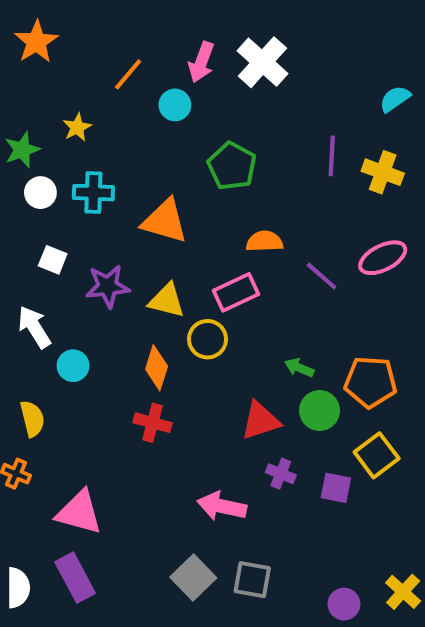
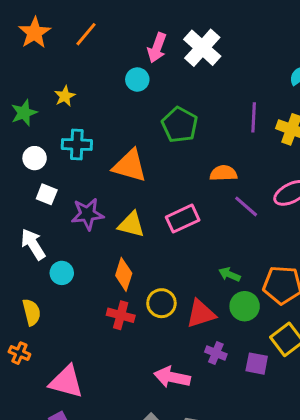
orange line: (128, 74) -> (86, 34), moved
white circle: (40, 193) -> (35, 158), moved
orange semicircle: (265, 241) -> (223, 173), moved
yellow circle: (207, 339) -> (161, 303), moved

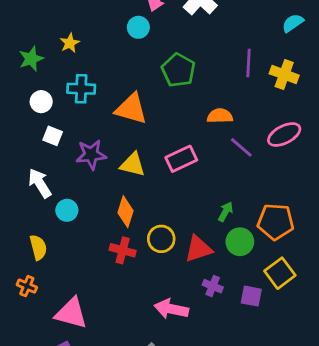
green arrow: (229, 274) -> (226, 212), turned 96

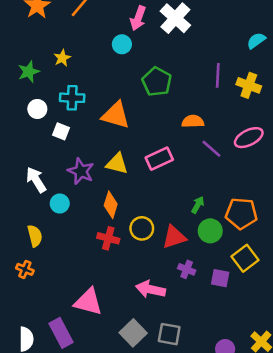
white square: (53, 136) -> (61, 131), moved
purple star: (91, 155) -> (81, 171), moved, turned 30
pink triangle: (71, 313) -> (88, 302), moved

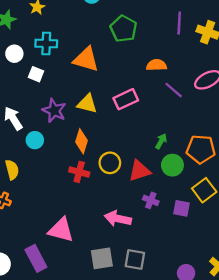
gray square: (133, 333) -> (102, 258), turned 35

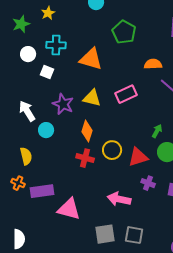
purple rectangle: (36, 258) -> (42, 191), moved, turned -70

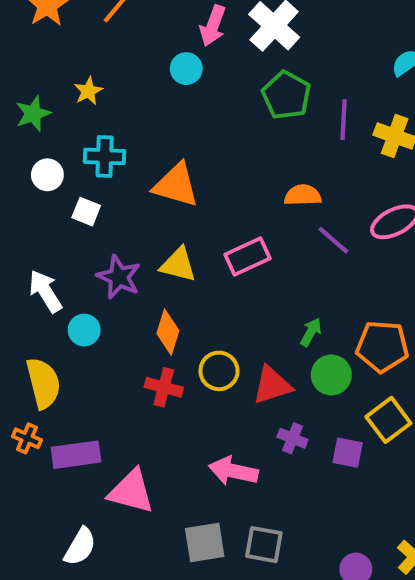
green pentagon: (124, 32) -> (286, 95), moved
yellow semicircle: (26, 156) -> (43, 383), size x1.4
white semicircle: (19, 239) -> (80, 547), moved, turned 30

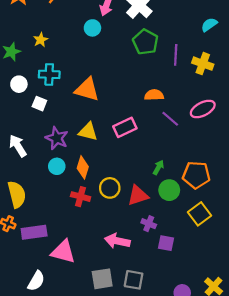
cyan circle: (84, 330) -> (57, 166), moved
purple square: (348, 453) -> (166, 243), moved

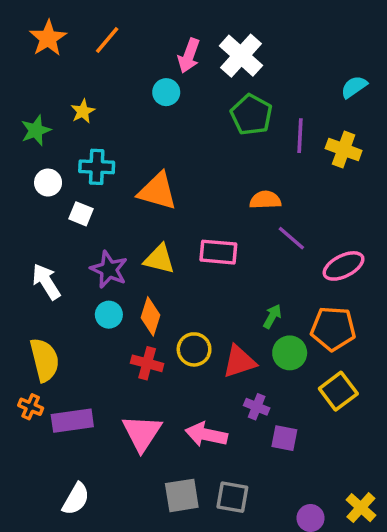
pink ellipse: (203, 109) -> (344, 266), moved
pink rectangle: (125, 127) -> (218, 252), turned 30
pink triangle: (63, 252) -> (142, 433), moved, turned 48

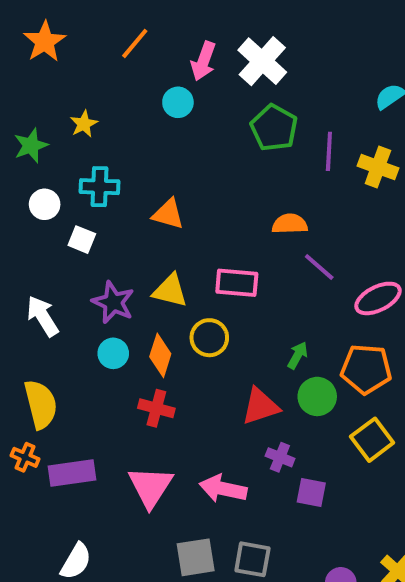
orange line: (107, 40) -> (135, 43), moved
orange triangle: (158, 191) -> (168, 214), size x0.7
yellow circle: (194, 349) -> (209, 338), moved

